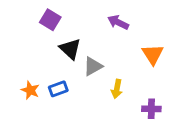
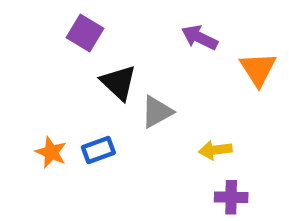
orange triangle: (153, 54) -> (258, 69), moved
yellow arrow: (117, 89) -> (215, 150), moved, turned 72
purple cross: (151, 109) -> (231, 197), moved

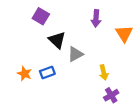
purple arrow: (200, 38) -> (96, 18), turned -112
yellow arrow: (215, 150) -> (104, 73), turned -96
purple cross: (231, 197) -> (111, 95), turned -32

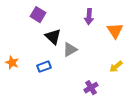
yellow arrow: (104, 73) -> (116, 67), moved, turned 64
orange star: (25, 74) -> (12, 63), moved
purple cross: (111, 95) -> (91, 88), moved

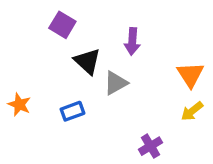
purple arrow: (89, 17) -> (132, 41), moved
orange triangle: (115, 31) -> (190, 75), moved

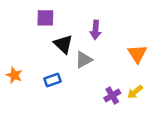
purple square: (62, 25) -> (45, 18), turned -30
yellow arrow: (192, 111) -> (135, 92), moved
purple cross: (151, 146) -> (112, 96), moved

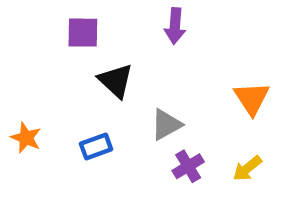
purple arrow: (96, 30) -> (175, 26), moved
gray triangle: (84, 60) -> (166, 125), moved
purple cross: (112, 96) -> (188, 166), moved

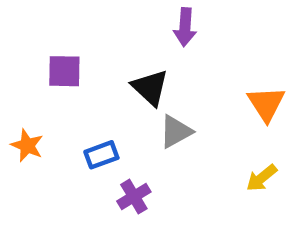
purple square: (83, 33) -> (64, 71), moved
black triangle: (116, 81) -> (150, 87), moved
purple cross: (188, 166) -> (134, 197), moved

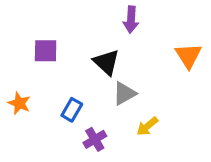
orange triangle: (266, 104) -> (188, 56), moved
blue rectangle: (101, 155) -> (72, 110), turned -40
yellow arrow: (262, 178) -> (147, 126), moved

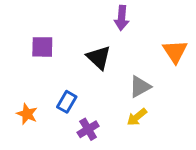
gray triangle: (124, 93) -> (140, 87), moved
orange star: (19, 103) -> (27, 114), moved

